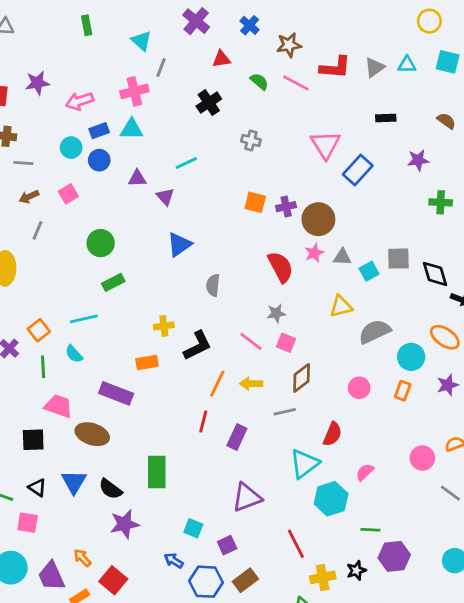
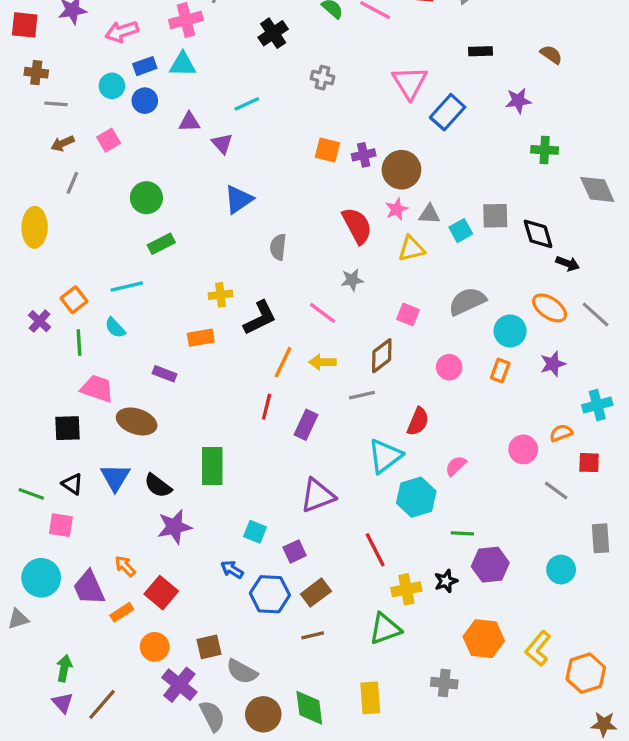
yellow triangle: (341, 306) -> (411, 249), moved
pink square: (286, 343) -> (408, 315), moved
purple rectangle: (116, 393) -> (165, 374), size x0.6

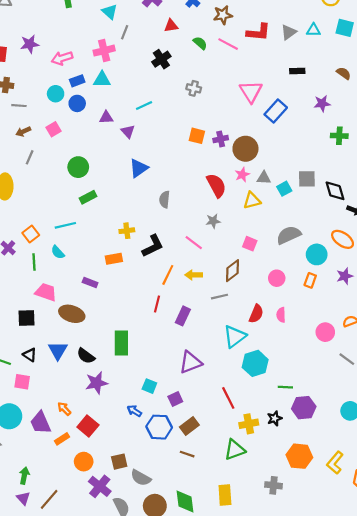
pink semicircle: (456, 466) -> (281, 315), moved, turned -48
brown line: (313, 635) -> (187, 454), turned 32

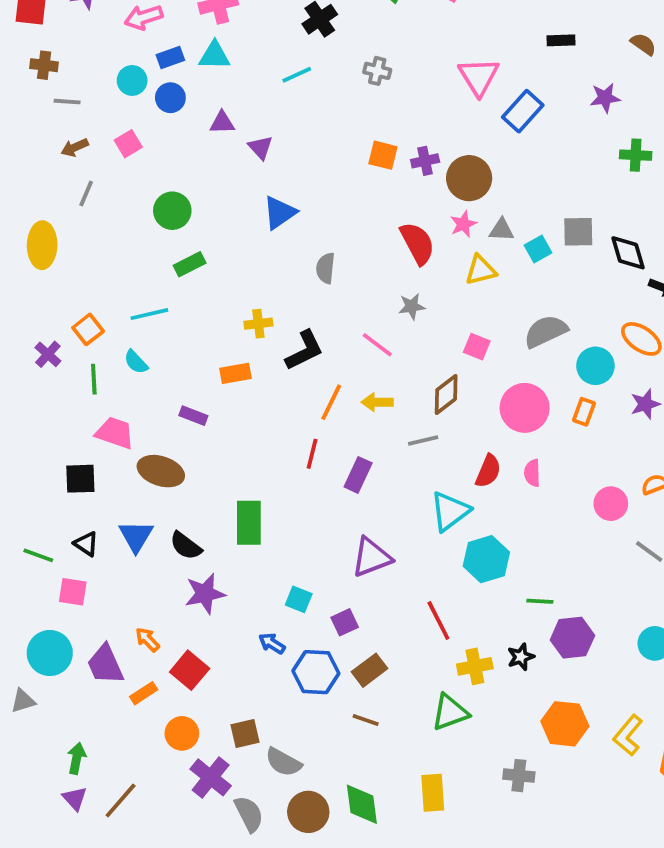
cyan line: (144, 106) -> (297, 75), moved
pink circle: (277, 278) -> (525, 408), size x1.6

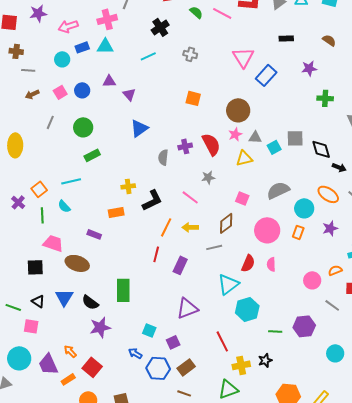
blue circle: (170, 98) -> (82, 90), moved
purple cross: (425, 161) -> (185, 146), moved
gray line: (86, 193) -> (50, 122), moved
purple hexagon: (572, 638) -> (304, 326), moved

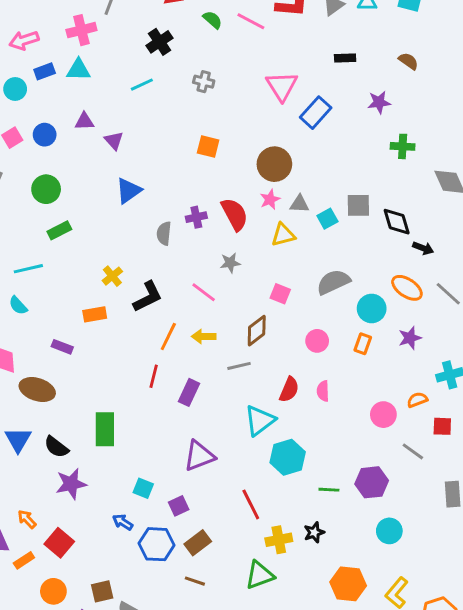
yellow cross: (128, 186) -> (112, 276), turned -32
pink circle: (267, 230) -> (317, 341), size x0.6
cyan circle: (335, 353) -> (389, 531), moved

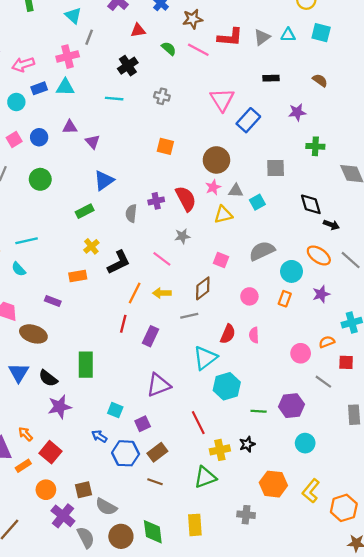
cyan line: (142, 85) -> (114, 99), turned 30
gray square: (358, 205) -> (276, 168), moved
green rectangle: (59, 230) -> (85, 211), moved

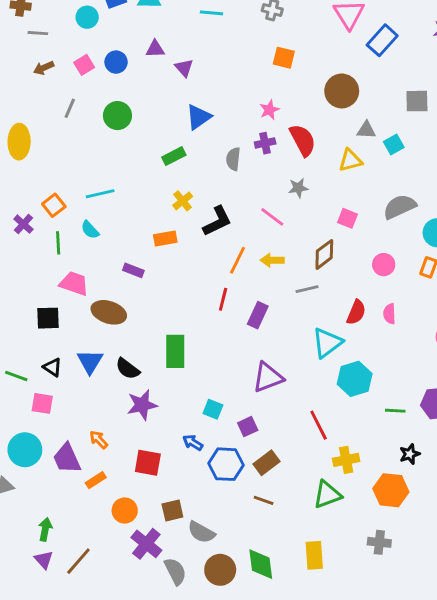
orange square: (165, 146) -> (284, 58), moved
pink star: (213, 187) -> (269, 110), moved
black star: (247, 444) -> (410, 454), moved
red square: (50, 452) -> (148, 463), moved, turned -30
orange hexagon: (273, 484) -> (391, 490), moved

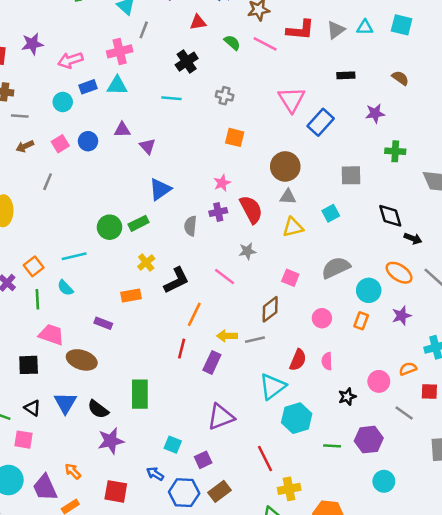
green circle: (117, 116) -> (110, 227), moved
gray triangle: (366, 130) -> (288, 197), moved
yellow arrow: (272, 260) -> (227, 336), moved
black star: (410, 454) -> (347, 397), moved

